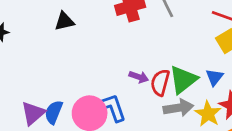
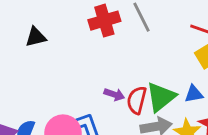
blue triangle: (215, 77) -> (194, 94), turned 42

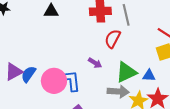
red semicircle: (137, 100) -> (113, 39), moved

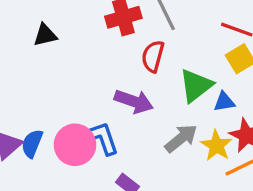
purple arrow: (95, 63) -> (134, 101), size x1.6
green triangle: (126, 72) -> (196, 86), moved
gray arrow: (118, 92) -> (181, 138), turned -30

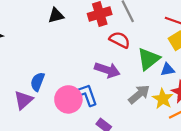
black triangle: (45, 35) -> (56, 15), moved
red semicircle: (153, 56) -> (120, 40), turned 102
blue semicircle: (32, 143) -> (37, 82), moved

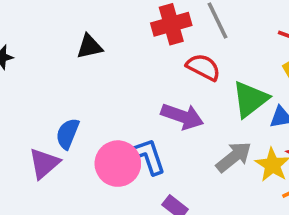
black triangle: (56, 15) -> (89, 47), moved

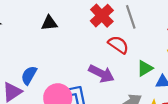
red cross: (171, 24) -> (102, 16), turned -35
green triangle: (250, 99) -> (145, 68), size x0.7

